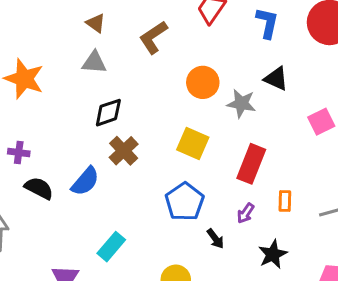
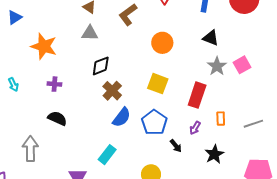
gray star: (241, 103) -> (217, 66), moved, turned 30
purple cross: (19, 152) -> (54, 84), moved
blue semicircle: (85, 181) -> (122, 117), moved

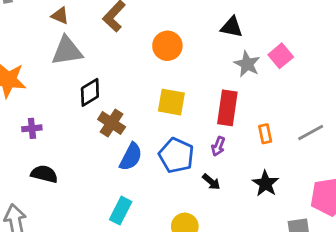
gray triangle: (90, 33) -> (67, 51), size x1.4
purple arrow: (195, 128) -> (218, 146), moved

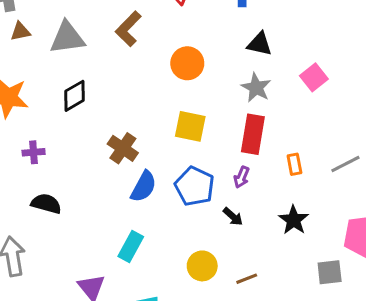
brown triangle: (60, 16) -> (20, 31), moved, turned -36
gray triangle: (67, 51) -> (67, 38), moved
gray star: (247, 64) -> (256, 88), moved
black diamond: (90, 92) -> (74, 96), moved

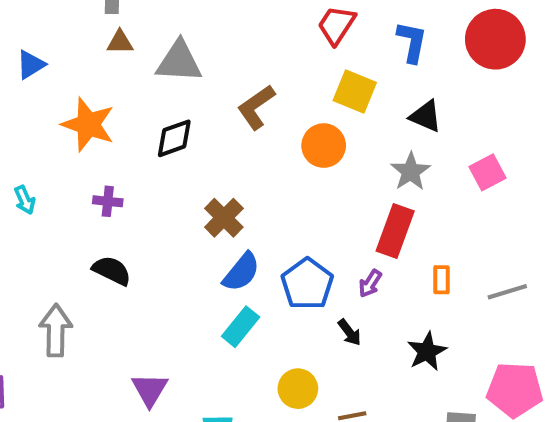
brown L-shape: (128, 29) -> (256, 107), moved
orange circle: (187, 63) -> (324, 146), moved
yellow square: (190, 126) -> (355, 92), moved
cyan rectangle: (131, 247) -> (241, 327), moved

